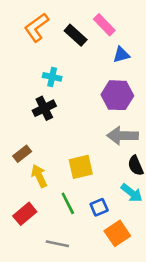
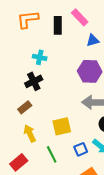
orange L-shape: (36, 27) -> (28, 19), turned 30
black rectangle: (76, 35) -> (58, 25), turned 48
brown rectangle: (22, 154) -> (25, 107), moved
blue square: (99, 207) -> (81, 149), moved

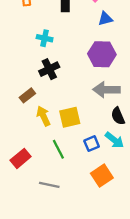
black cross: (34, 81) -> (49, 69), moved
yellow arrow: (30, 133) -> (43, 116), moved

